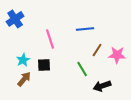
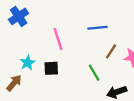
brown arrow: (24, 79) -> (14, 83), moved

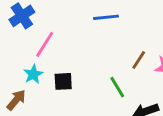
blue line: (97, 28) -> (106, 17), moved
pink line: (58, 39) -> (45, 44), moved, turned 50

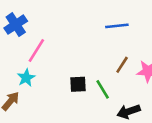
blue line: (106, 17) -> (117, 26), moved
black square: (63, 81) -> (78, 84), moved

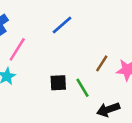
blue line: (117, 26) -> (62, 25), moved, turned -35

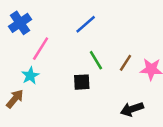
green line: (83, 88) -> (96, 60), moved

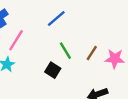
black square: (82, 82) -> (53, 70), turned 35

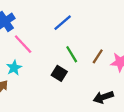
pink line: (16, 40) -> (23, 44), turned -75

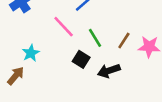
pink line: (23, 44) -> (64, 27), moved
black arrow: (103, 97) -> (109, 71), moved

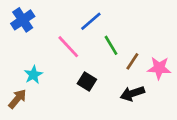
green line: (95, 38) -> (111, 45), moved
black arrow: (109, 71) -> (132, 93), moved

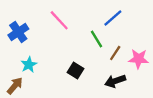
blue cross: (23, 20) -> (18, 32), moved
blue line: (91, 21) -> (113, 18), moved
pink line: (68, 47) -> (59, 20), moved

